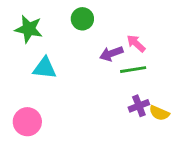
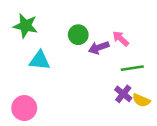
green circle: (82, 19) -> (78, 35), moved
green line: (133, 70) -> (132, 68), moved
purple cross: (139, 106) -> (123, 94), turned -30

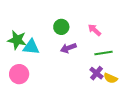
green star: (25, 26) -> (17, 40), moved
purple arrow: (99, 48) -> (68, 48), moved
pink circle: (24, 108) -> (19, 74), moved

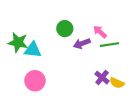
purple arrow: (68, 48) -> (82, 43), moved
green line: (103, 53) -> (109, 45), moved
pink circle: (19, 74) -> (35, 81), moved

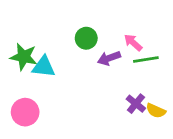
pink circle: (35, 81) -> (25, 112), moved

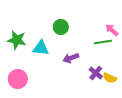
pink arrow: (133, 43) -> (112, 30), moved
purple arrow: (109, 58) -> (71, 58), moved
cyan triangle: (44, 67) -> (41, 48), moved

